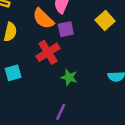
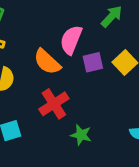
purple square: (66, 29) -> (93, 62), moved

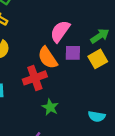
green arrow: (112, 16) -> (100, 36), moved
orange semicircle: (47, 62) -> (48, 58), moved

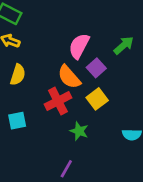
purple square: (73, 53) -> (96, 68), turned -35
yellow square: (98, 59) -> (97, 99), moved

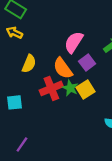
yellow semicircle: (18, 75) -> (29, 64), moved
green star: (79, 131) -> (70, 88), moved
purple line: (66, 169) -> (22, 145), moved

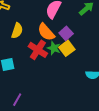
purple square: (87, 62) -> (66, 33), moved
red cross: (51, 88) -> (38, 50), turned -30

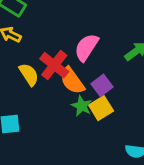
yellow semicircle: (17, 31) -> (29, 74), turned -56
red cross: (38, 50) -> (54, 65), moved

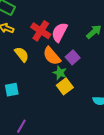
red cross: (54, 65) -> (41, 31), moved
yellow square: (101, 108) -> (65, 86), moved

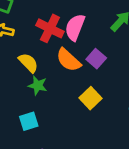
green star: (60, 73) -> (38, 85), moved
cyan square: (12, 90) -> (29, 121), moved

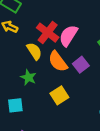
yellow semicircle: (28, 63) -> (34, 51), moved
yellow square: (90, 98) -> (59, 95), moved

